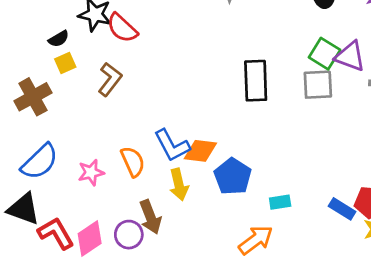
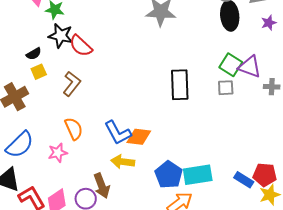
gray square: (318, 85) -> (226, 88), size x0.7
orange semicircle: (133, 162) -> (74, 129), moved
blue pentagon: (233, 176) -> (169, 175), moved
yellow arrow: (179, 185) -> (123, 162), turned 110
cyan rectangle: (280, 202) -> (198, 175), size x1.8

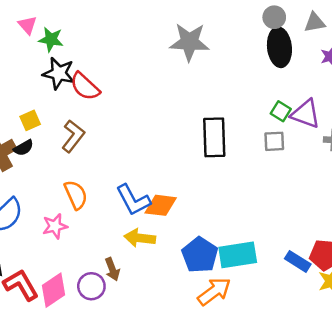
black semicircle: (34, 54) -> (24, 148), moved
green square: (231, 65) -> (281, 111), size x0.7
brown arrow: (102, 186) -> (112, 269), size x0.7

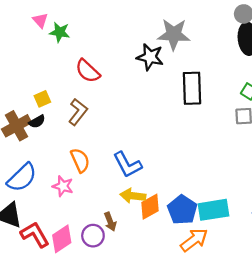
black star: (59, 73) -> (150, 57), moved
black rectangle: (214, 137) -> (192, 88), moved
orange diamond: (161, 205) -> (150, 207), moved, turned -36
pink star: (55, 226) -> (63, 186), turned 30

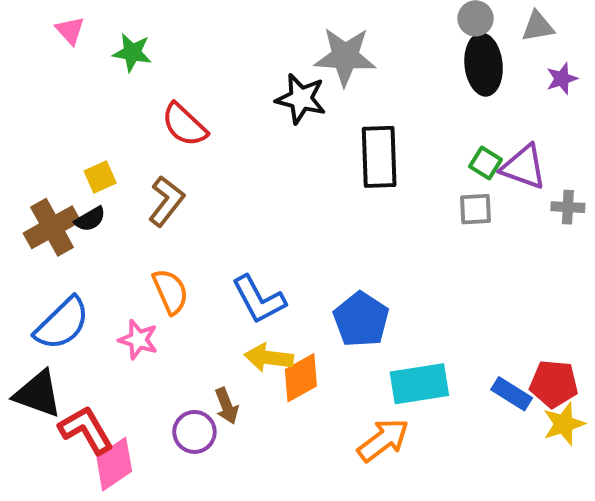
pink triangle: (40, 20) -> (70, 30), moved
blue pentagon: (182, 210) -> (361, 320), moved
pink diamond: (62, 239) -> (114, 464), moved

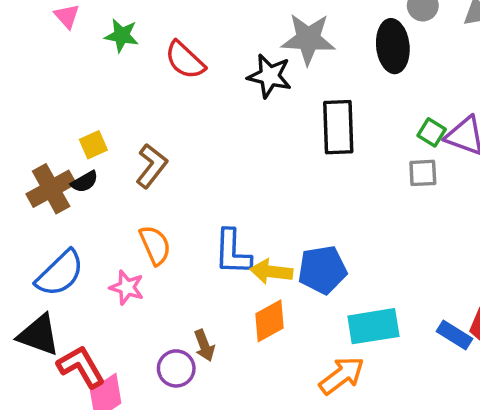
black ellipse: (484, 65) -> (393, 46), moved
red semicircle: (184, 125) -> (185, 60), moved
blue L-shape: (259, 299) -> (233, 252), turned 30
blue pentagon: (361, 320) -> (322, 270), turned 30
yellow arrow: (269, 358) -> (271, 272), moved

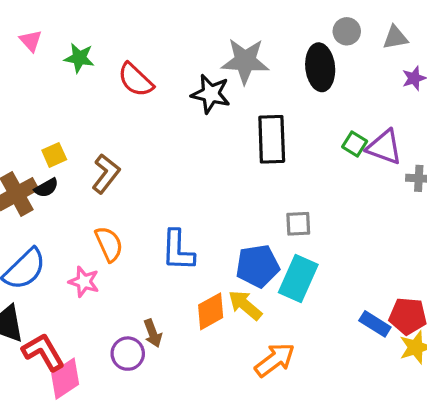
gray square: (423, 173) -> (298, 224), moved
yellow arrow: (271, 272) -> (245, 305), moved, turned 33
cyan rectangle: (373, 326) -> (298, 279), moved, turned -57

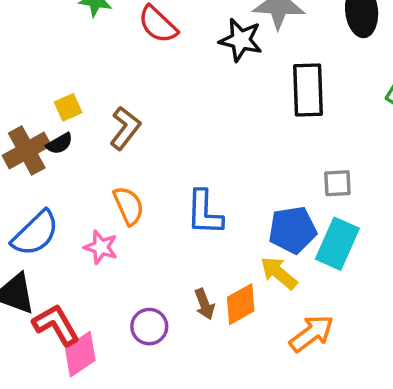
orange diamond: (211, 311) -> (241, 304), moved
brown arrow: (153, 333) -> (204, 304), moved

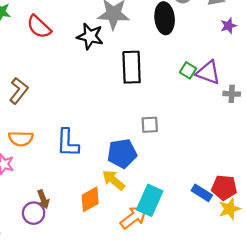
orange semicircle: (129, 206) -> (21, 139), turned 115
cyan rectangle: (337, 244) -> (150, 200), moved
brown arrow: (204, 304) -> (43, 199), moved

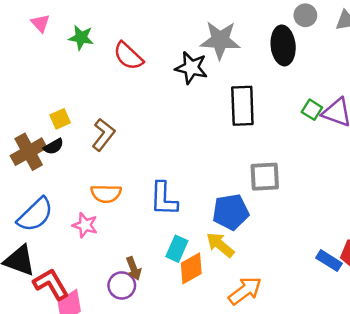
gray square: (150, 125) -> (265, 177), size x1.4
cyan rectangle: (150, 200) -> (177, 249), moved, size x0.7

